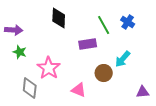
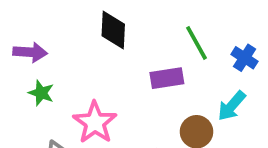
blue cross: (128, 22) -> (245, 58), moved

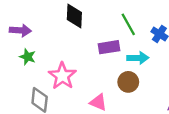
cyan arrow: (232, 106) -> (138, 58), moved, turned -132

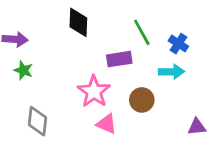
cyan arrow: (138, 58) -> (171, 72), moved
pink star: (62, 76) -> (94, 91), moved

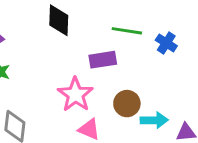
green line: (142, 32) -> (127, 31), turned -52
cyan arrow: (171, 72) -> (154, 120), moved

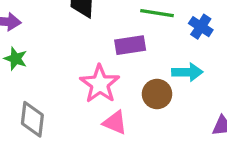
cyan arrow: (154, 120) -> (187, 72), moved

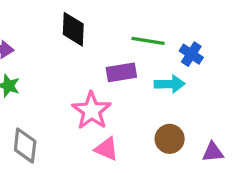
cyan arrow: (187, 72) -> (170, 84), moved
brown circle: (157, 94) -> (170, 139), moved

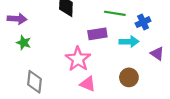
blue cross: (191, 54) -> (143, 22), turned 32
purple triangle: (213, 152) -> (157, 54), moved, turned 40

